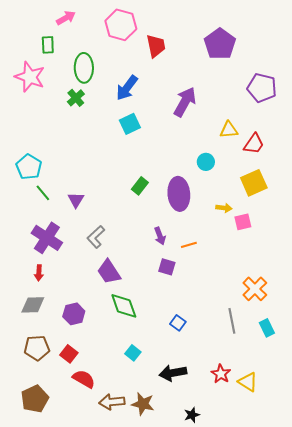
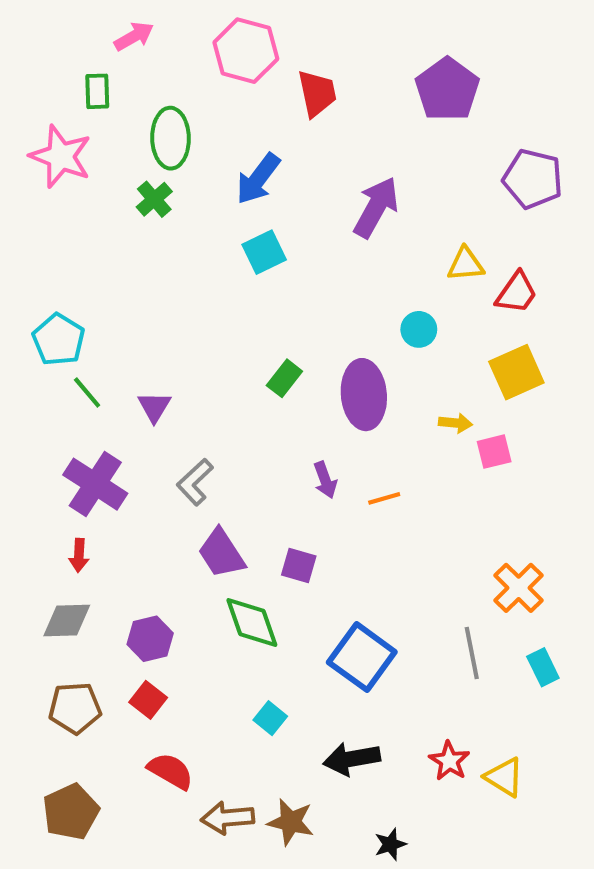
purple square: (167, 267) -> (299, 565), moved
blue square: (178, 323) -> (362, 657), size x2.0
red square: (69, 354) -> (148, 700), moved

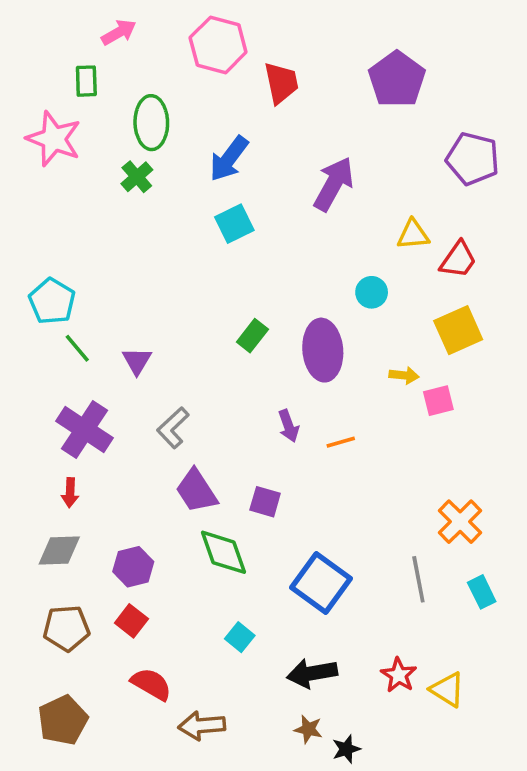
brown star: (291, 822) -> (308, 729), moved, size x0.7

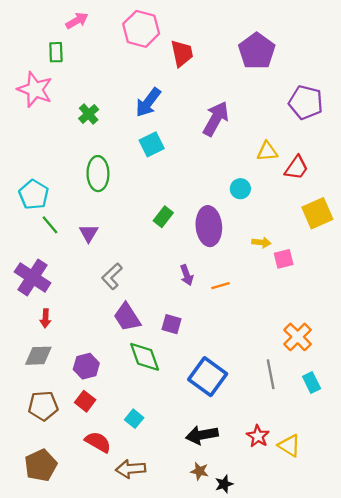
green ellipse: (151, 123) -> (98, 174), moved
yellow square: (458, 330) -> (317, 213), moved
purple cross: (84, 429) -> (33, 277), moved
cyan square: (240, 637) -> (134, 419), moved

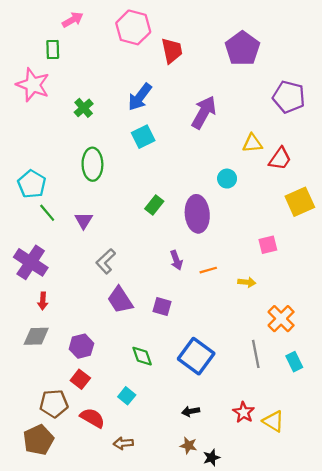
yellow arrow: (261, 242) -> (247, 282), moved
green diamond: (145, 357) -> (142, 356), moved, size x0.7
brown pentagon: (43, 406) -> (54, 404), moved
black arrow: (202, 435) -> (191, 411), size x0.6
brown arrow: (131, 469) -> (123, 443), size x0.7

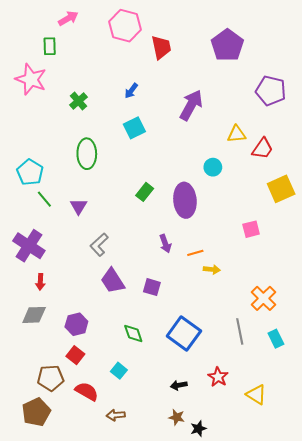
blue arrow: (140, 97) -> (131, 91), size x0.6
yellow arrow: (247, 282) -> (212, 269), moved
red star: (244, 412) -> (218, 377), moved

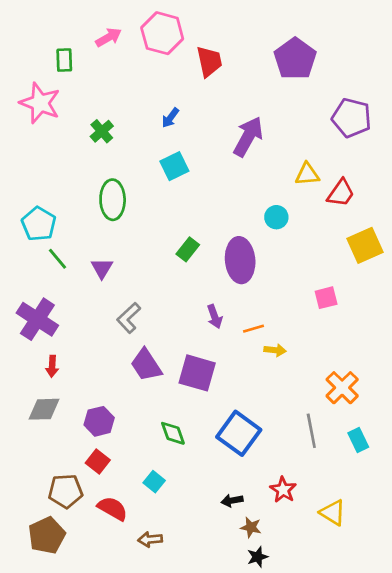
pink arrow: (68, 18) -> (109, 37), moved
purple square: (152, 287) -> (197, 373), size x1.6
brown star: (177, 417) -> (251, 527), moved

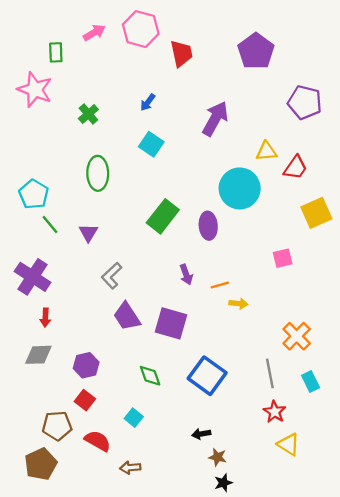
cyan square: (174, 166) -> (151, 144), turned -30
cyan circle: (276, 217) -> (240, 188), size x2.0
green rectangle: (188, 249) -> (163, 216), size x1.6
purple ellipse: (240, 260) -> (208, 226), size x0.7
red star: (283, 490) -> (275, 412), moved

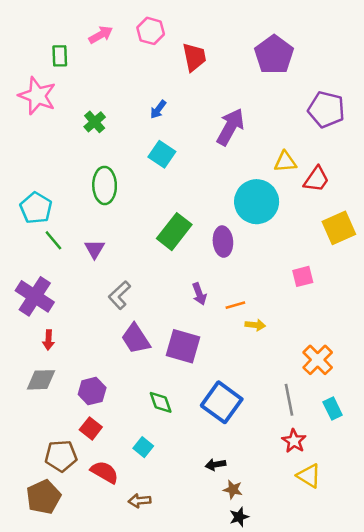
pink hexagon: (141, 29) -> (151, 31), size x0.7

